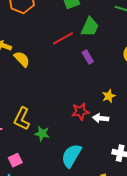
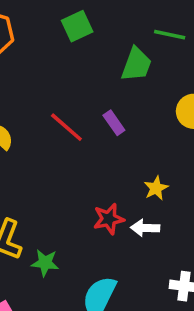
green trapezoid: (90, 27) -> (136, 64), moved
red line: (63, 38) -> (66, 127), moved, turned 75

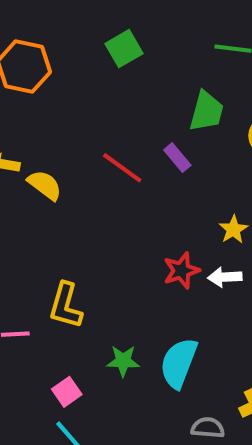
green trapezoid: (136, 64) -> (206, 111), moved
green star: (45, 263) -> (123, 361), moved

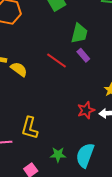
green trapezoid: (206, 111) -> (79, 33), moved

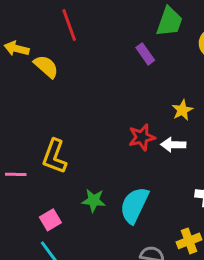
green trapezoid: (79, 33) -> (169, 22), moved
red line: (57, 60) -> (69, 25), moved, turned 30

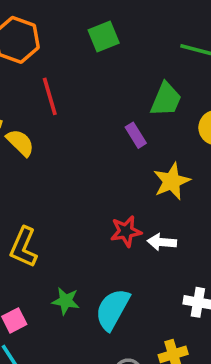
yellow star: (182, 110) -> (172, 181), moved, size x1.5

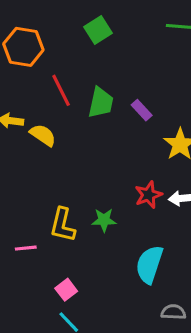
green trapezoid: (166, 100) -> (101, 103), moved
green star: (66, 301) -> (104, 220), moved

